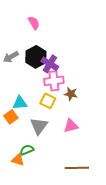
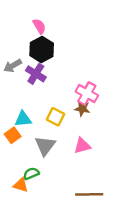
black hexagon: (36, 57) -> (42, 49), moved
purple cross: (50, 64) -> (36, 74), moved
pink cross: (54, 81) -> (87, 94), moved, turned 36

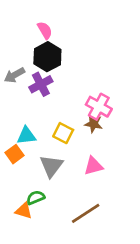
purple cross: (36, 74) -> (41, 84), turned 30
brown line: (89, 194) -> (86, 213), moved, turned -32

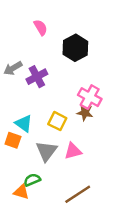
black hexagon: (47, 57) -> (75, 48), moved
cyan triangle: (26, 136) -> (24, 123), turned 42
orange square: (14, 154) -> (13, 140), turned -35
pink triangle: (94, 166) -> (73, 151), moved

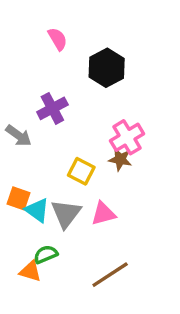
gray arrow: (13, 68) -> (19, 136), moved, turned -114
pink cross: (90, 97) -> (127, 137), turned 30
cyan triangle: (24, 123) -> (37, 210), moved

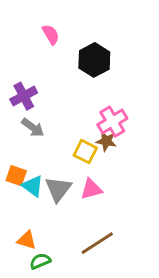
purple cross: (52, 108) -> (24, 96), moved
gray arrow: (19, 136) -> (33, 128), moved
yellow square: (81, 171) -> (85, 152), moved
green semicircle: (46, 254) -> (40, 261), moved

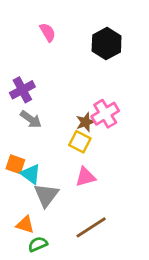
black hexagon: (94, 60) -> (107, 44), moved
brown star: (106, 141) -> (86, 122), moved, turned -30
gray triangle: (58, 189) -> (46, 195), moved

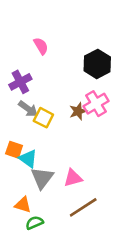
pink semicircle: (48, 32) -> (41, 46), moved
black hexagon: (107, 44) -> (97, 64), moved
yellow square: (80, 142) -> (43, 118), moved
pink triangle: (86, 177) -> (73, 178), moved

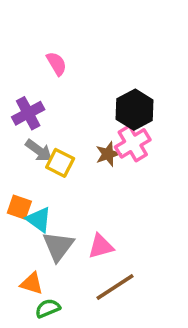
black hexagon: (97, 64) -> (135, 110), moved

